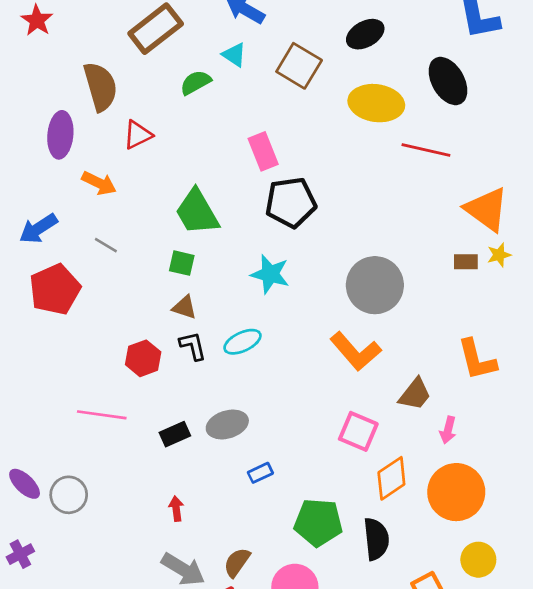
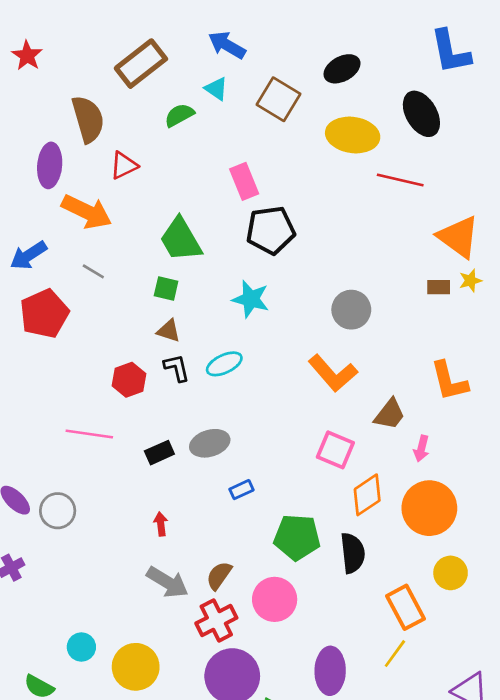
orange arrow: (99, 183) -> (87, 212), size x1.5
gray circle: (375, 285) -> (351, 310), size x0.7

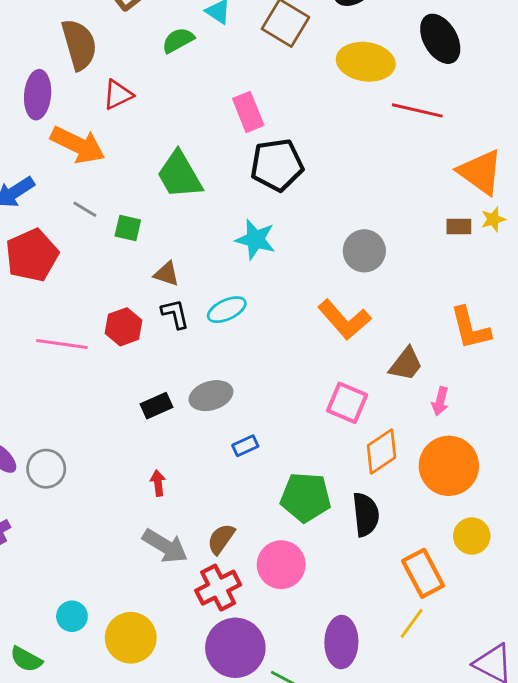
green square: (166, 288) -> (128, 228), moved
pink line: (89, 434) -> (62, 344), moved

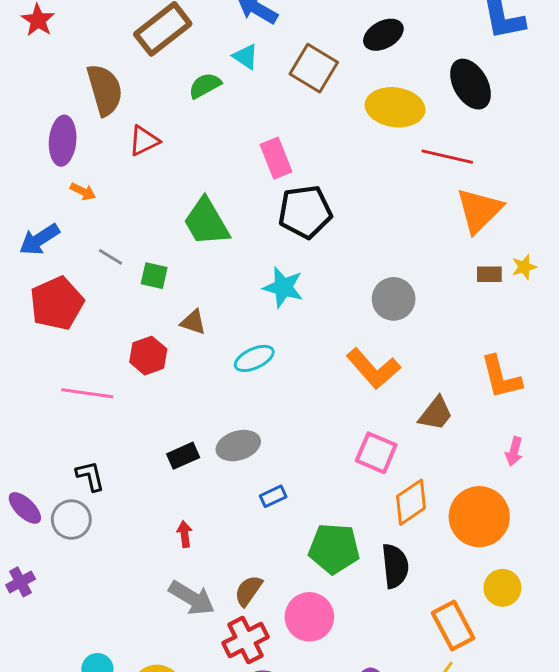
orange arrow: (78, 145) -> (83, 191), moved, size x0.5
orange triangle: (480, 172) -> (479, 210), moved, turned 39
black L-shape: (175, 314) -> (90, 476), moved
red hexagon: (124, 327) -> (148, 356), moved
pink arrow: (440, 401) -> (514, 451), moved

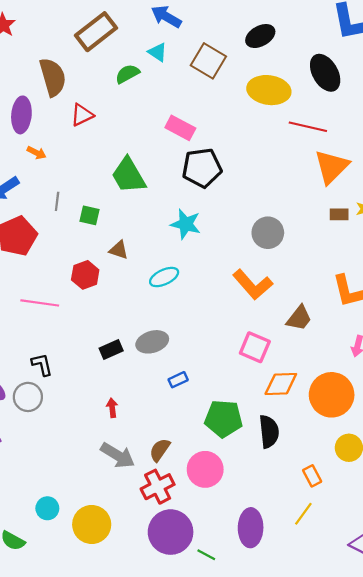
pink rectangle: (276, 158) -> (180, 128), turned -40
gray line: (111, 257) -> (57, 201), turned 66
orange diamond: (411, 502) -> (281, 384), turned 32
orange rectangle: (453, 626) -> (312, 476), size x0.6

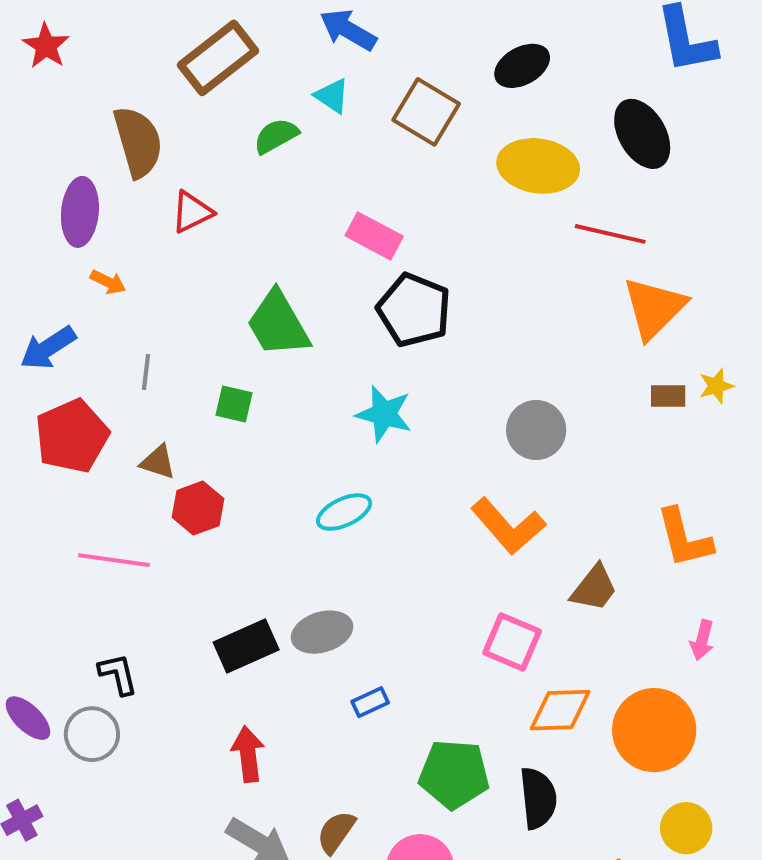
black pentagon: (202, 168) -> (414, 310), turned 30
green square: (90, 215) -> (234, 404), moved
brown triangle: (119, 250) -> (158, 462), moved
black rectangle: (111, 349) -> (246, 646), size x1.4
red arrow: (112, 408) -> (248, 754), size x1.5

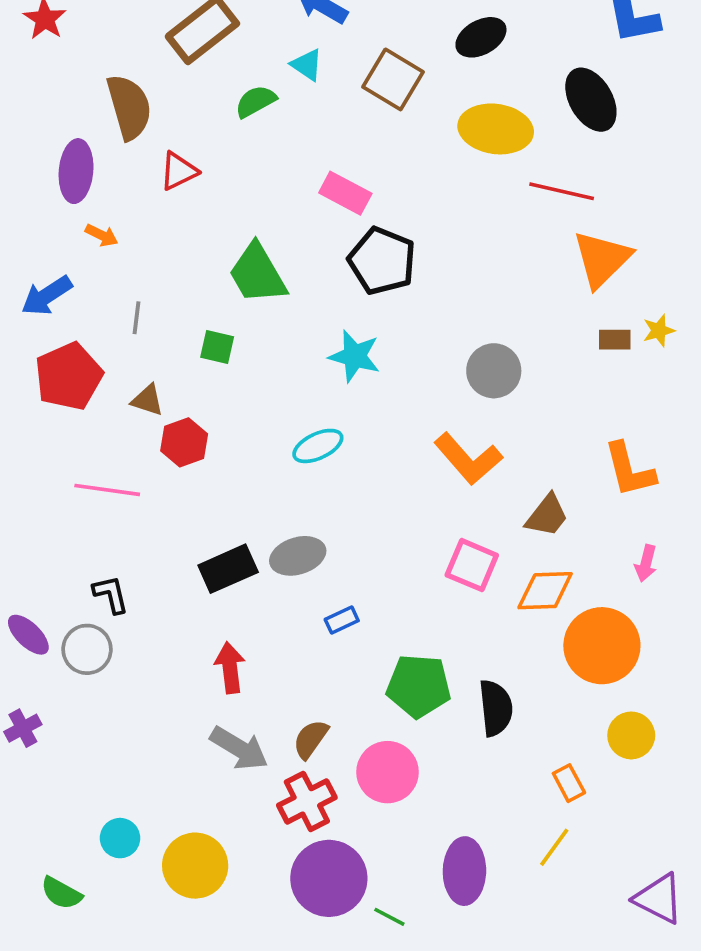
orange diamond: (560, 710) -> (545, 591), moved

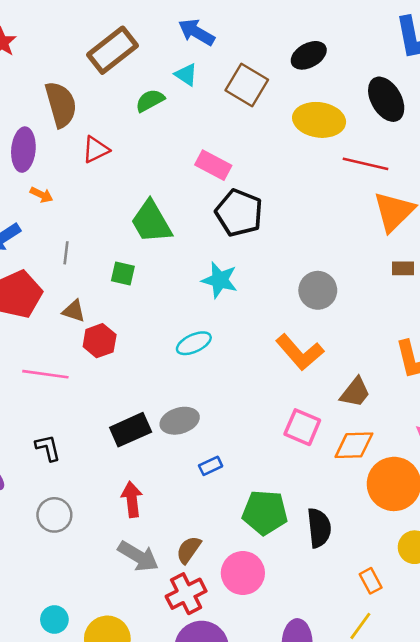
gray circle: (87, 649) -> (54, 515), moved

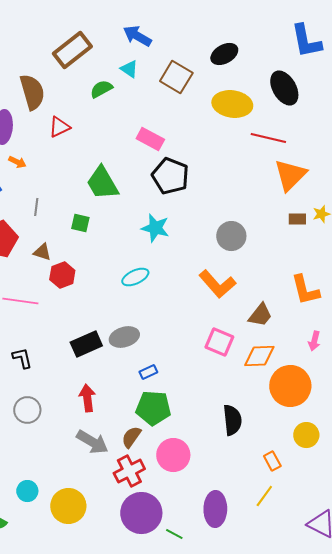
green pentagon: (265, 512) -> (153, 408), moved

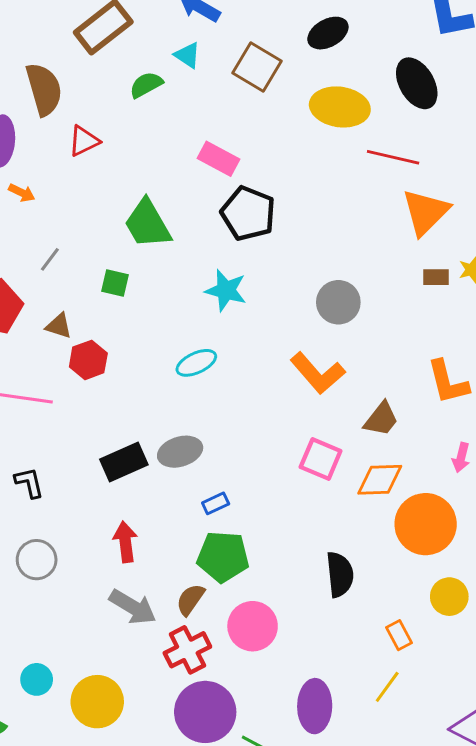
gray line: (36, 207) -> (50, 259), turned 30

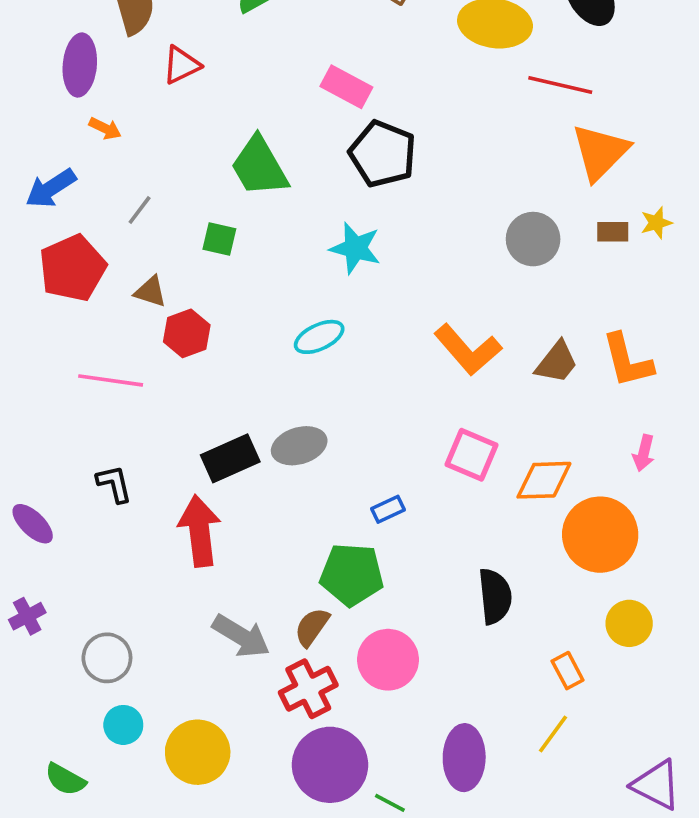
gray circle: (338, 302) -> (533, 239), moved
brown trapezoid: (381, 419) -> (557, 362), moved
blue rectangle: (216, 503) -> (388, 509), moved
red arrow: (125, 542) -> (199, 531), moved, size x1.4
gray circle: (37, 560) -> (107, 658), moved

